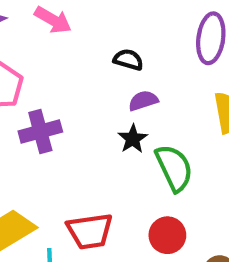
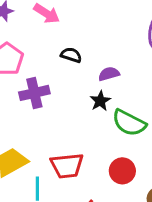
black semicircle: (128, 60) -> (71, 55), moved
green semicircle: (174, 168) -> (129, 123), turned 140

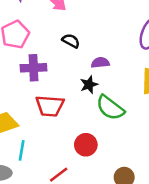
red trapezoid: (67, 166) -> (50, 106), moved
red circle: (122, 171) -> (86, 145), moved

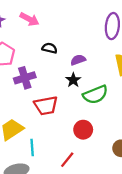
green semicircle: (110, 108) -> (95, 95), turned -45

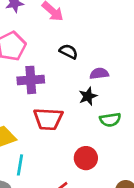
green semicircle: (95, 95) -> (110, 120), size x0.7

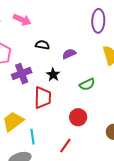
black star: (88, 96) -> (53, 75), moved
red trapezoid: (48, 119) -> (43, 98), turned -75

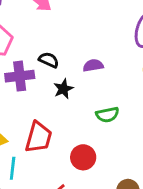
black semicircle: (42, 45) -> (49, 60), moved
red trapezoid: (43, 98) -> (39, 137), moved

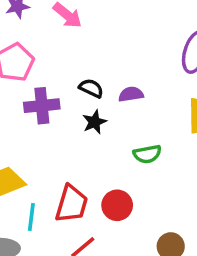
black semicircle: (49, 60) -> (91, 88), moved
red trapezoid: (39, 137) -> (72, 204), moved

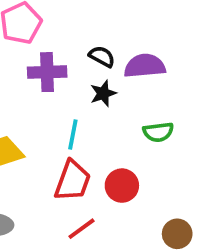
purple semicircle: (131, 94) -> (145, 66), size x1.5
cyan line: (31, 217) -> (73, 134), moved

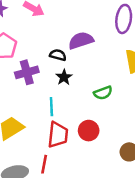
purple semicircle: (145, 66) -> (81, 41), moved
red line: (82, 229) -> (44, 164), moved, turned -30

